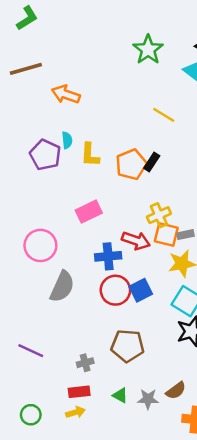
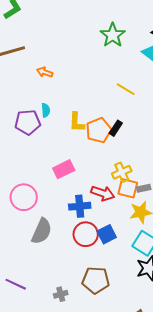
orange arrow: (66, 94) -> (45, 72), size x0.7
purple pentagon: (45, 155) -> (28, 122), turned -30
yellow L-shape: (90, 155) -> (77, 122), moved

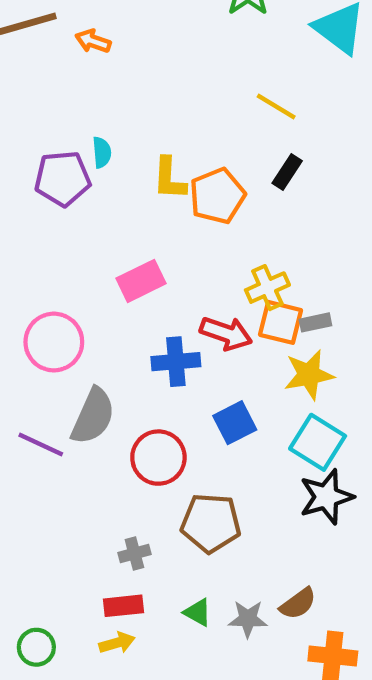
orange arrow: (45, 72) -> (93, 41), moved
black rectangle: (116, 128) -> (287, 172), moved
red circle: (86, 234) -> (158, 458), moved
purple line: (16, 284) -> (41, 444), moved

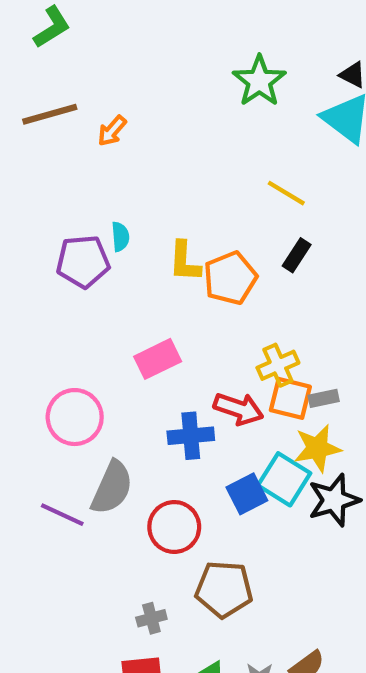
orange arrow: (93, 41) -> (112, 131), turned -68
cyan square: (318, 442) -> (284, 479), moved
black star: (326, 497) -> (334, 500), moved

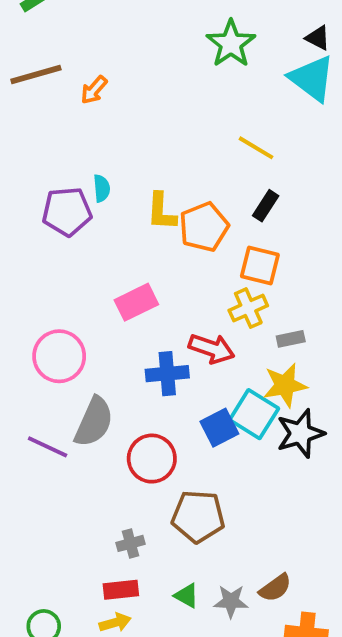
orange square: (290, 398) -> (260, 266), moved

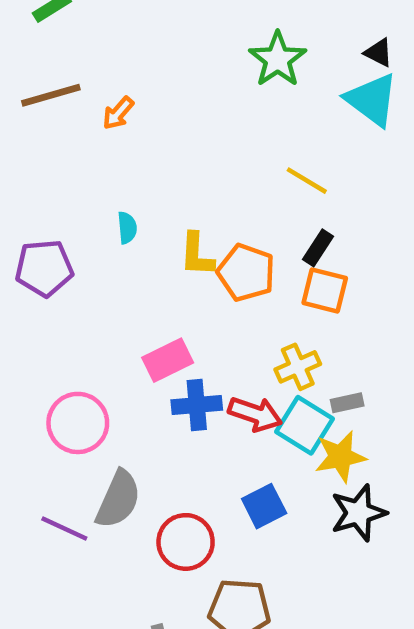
purple pentagon: (67, 212) -> (44, 268), moved
orange pentagon: (204, 227) -> (246, 273), turned -30
orange square: (260, 266) -> (325, 291), moved
blue cross: (167, 374) -> (197, 405), moved
cyan square: (254, 414) -> (305, 425), moved

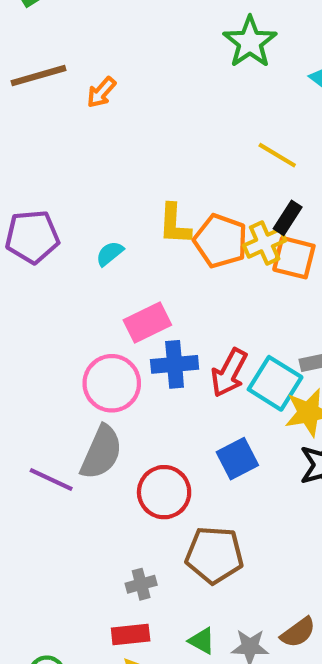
cyan semicircle: (127, 228) -> (110, 253), moved, turned -124
yellow cross: (298, 367) -> (265, 243), moved
red arrow: (255, 414) -> (229, 373), turned 99
pink circle: (78, 423) -> (112, 383), moved

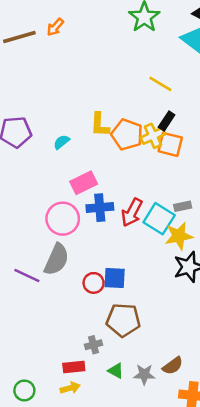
orange arrow: (101, 92) -> (55, 27), moved
blue square: (237, 459) -> (115, 278), moved, turned 30
red circle: (164, 492) -> (94, 283), size x0.7
gray cross: (141, 584) -> (94, 345), moved

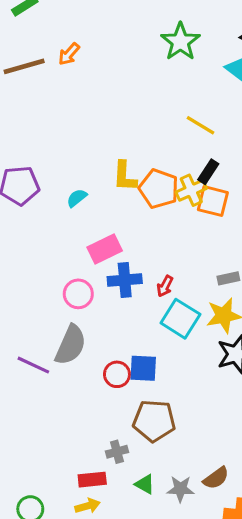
red arrow: (132, 212) -> (165, 286), size x0.6
pink circle: (63, 219) -> (78, 294), size x0.7
cyan square: (159, 219) -> (180, 319), moved

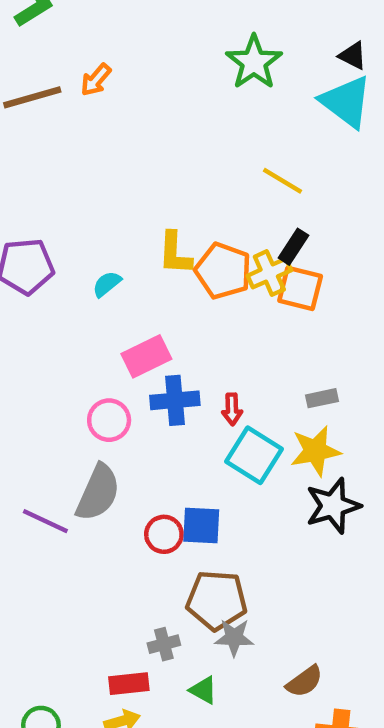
red arrow: (165, 286) -> (232, 409), turned -30
gray star: (180, 489) -> (234, 637), moved

